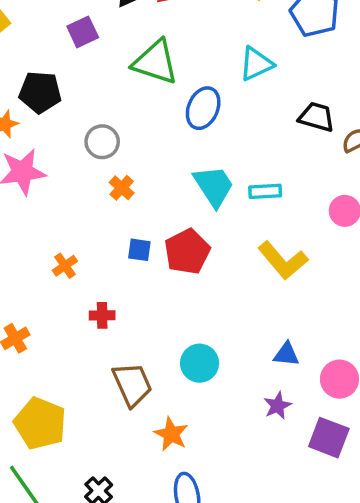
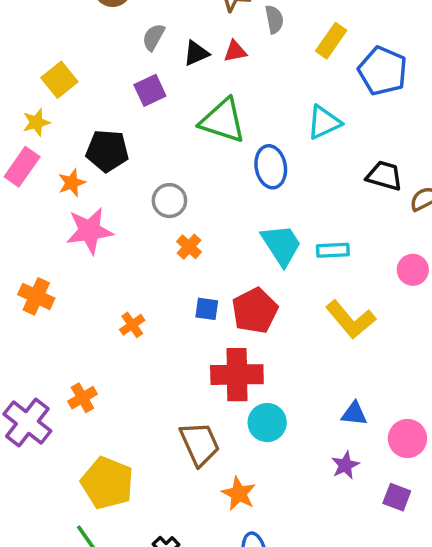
blue ellipse: (203, 108) -> (271, 167), turned -33
red cross: (102, 315) -> (237, 375), moved, size x2.0
purple square: (329, 438) -> (397, 497), size x0.7

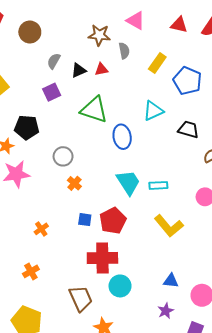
black trapezoid: (384, 176) -> (188, 129), moved
orange cross: (82, 398) -> (31, 271), moved

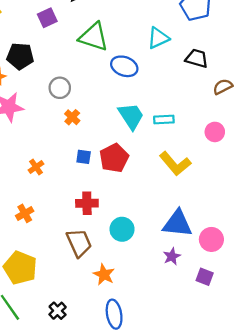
blue ellipse: (122, 137) -> (124, 66), turned -60
red cross: (102, 258) -> (87, 203), moved, size x0.7
blue triangle: (171, 281) -> (177, 224), size x1.8

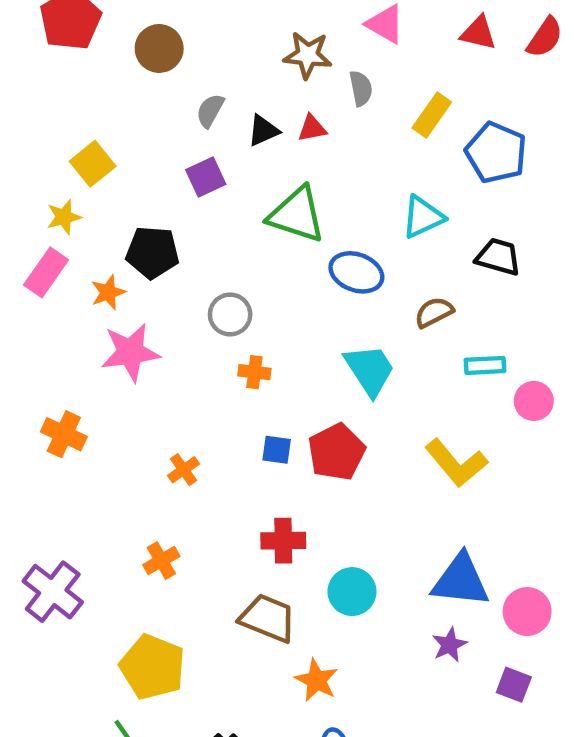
brown semicircle: (223, 87) -> (434, 312), moved
orange cross: (72, 117) -> (254, 372), turned -35
cyan rectangle: (164, 119) -> (485, 365), moved
brown trapezoid: (79, 243) -> (268, 618), turned -44

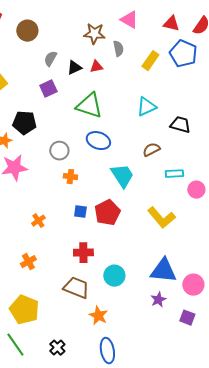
blue pentagon: (496, 153) -> (183, 54), moved
blue ellipse: (356, 272) -> (98, 141), moved

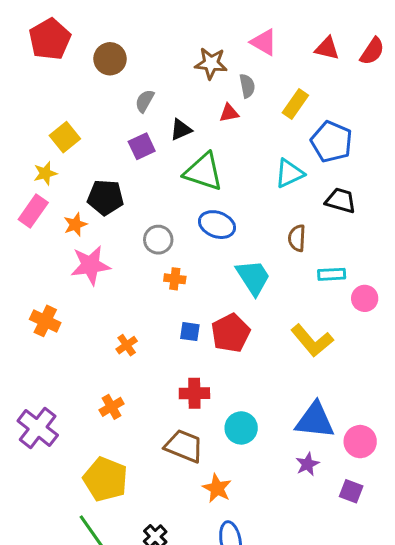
blue pentagon: (183, 54) -> (332, 142), moved
red triangle: (96, 67) -> (229, 113), moved
black triangle: (74, 68) -> (181, 130), moved
brown semicircle: (151, 150) -> (297, 238), turned -60

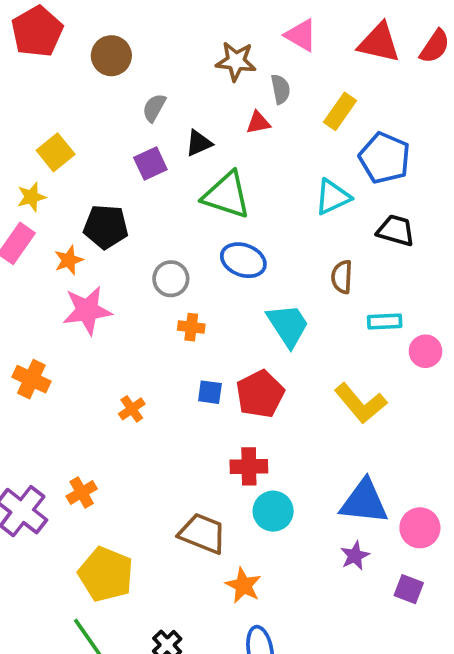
red triangle: (327, 48) -> (379, 43), size x1.4
red cross: (194, 393) -> (249, 466), moved
orange cross: (112, 407) -> (82, 493), moved

